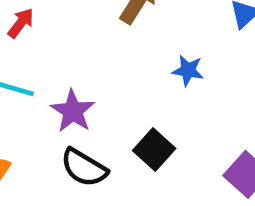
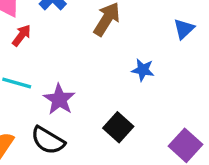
black semicircle: (84, 168) -> (48, 140), moved

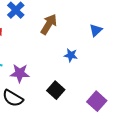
purple star: (59, 99) -> (20, 73), turned -30

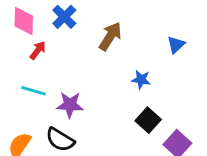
black square: (56, 90) -> (148, 120), moved

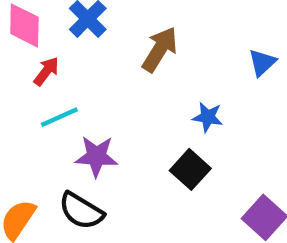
cyan line: (34, 91) -> (59, 117), moved, turned -40
black square: (148, 120) -> (190, 169), moved

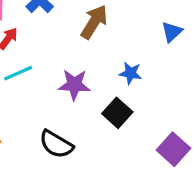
purple star: (96, 156) -> (74, 85), moved
black semicircle: (81, 211) -> (56, 144), moved

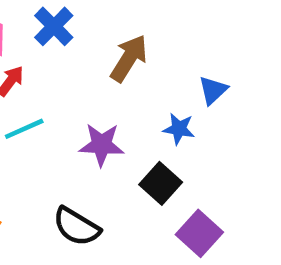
blue triangle: (172, 32) -> (213, 90), moved
purple square: (173, 149) -> (199, 233), moved

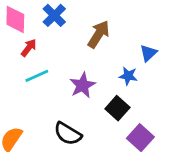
purple star: (102, 145) -> (82, 85), turned -30

